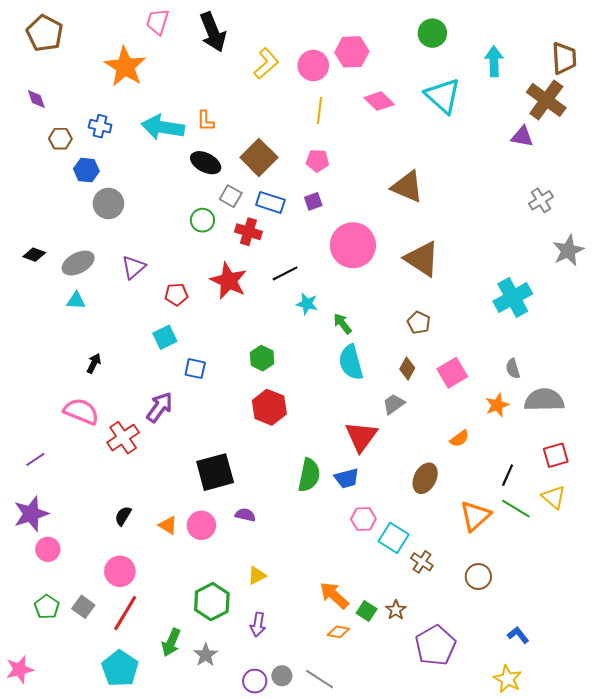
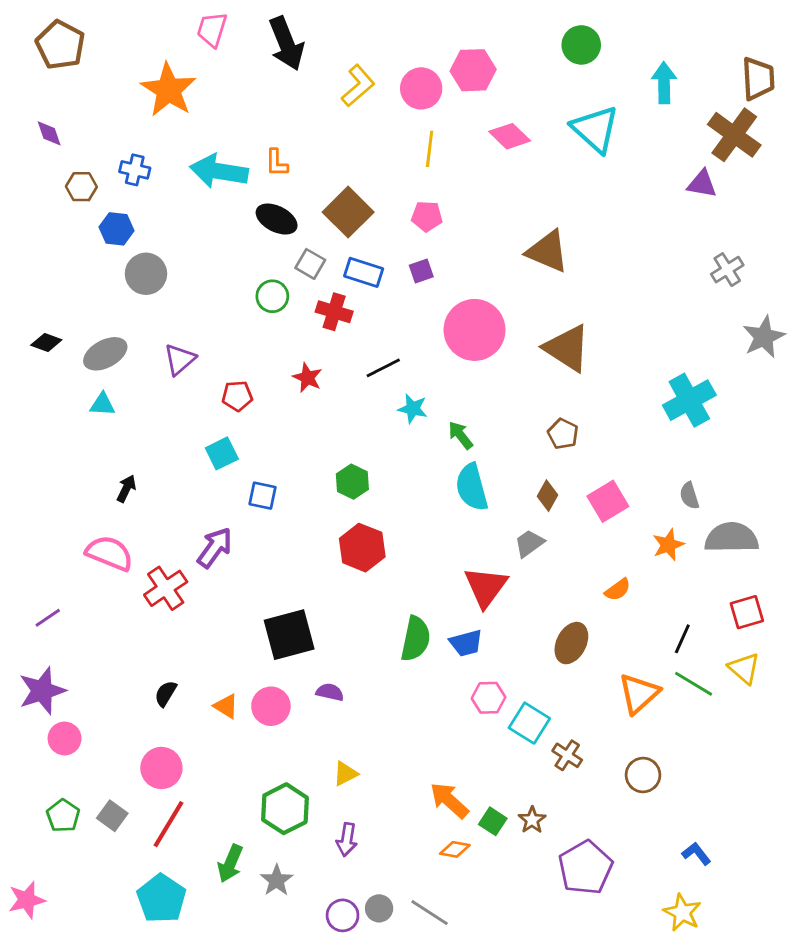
red star: (229, 281) -> (307, 378), size x0.6

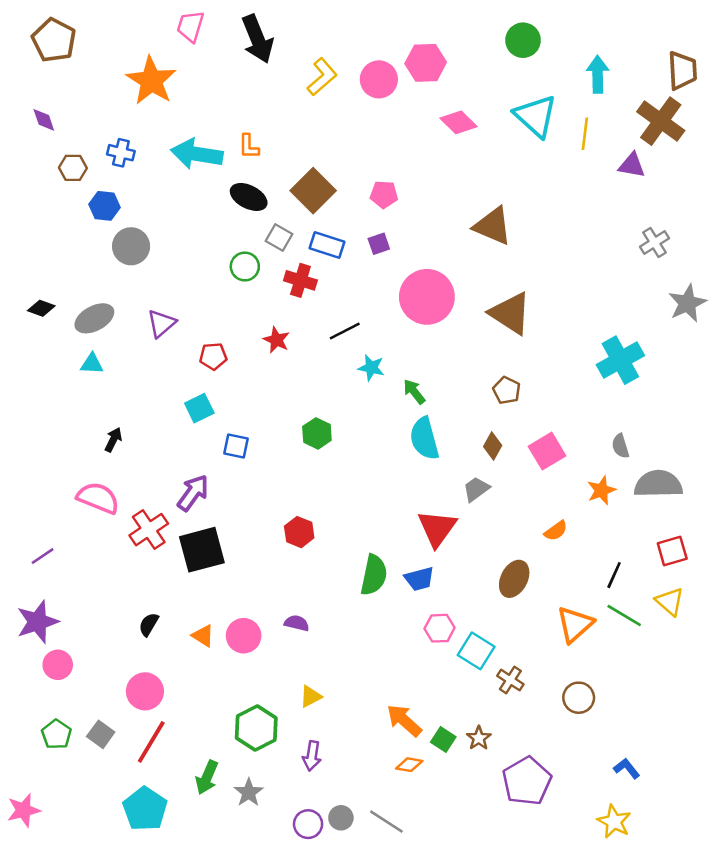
yellow line: (430, 149) -> (585, 134), moved
red hexagon: (362, 548) -> (299, 532), moved, size x0.7
black square: (289, 635) -> (202, 550), moved

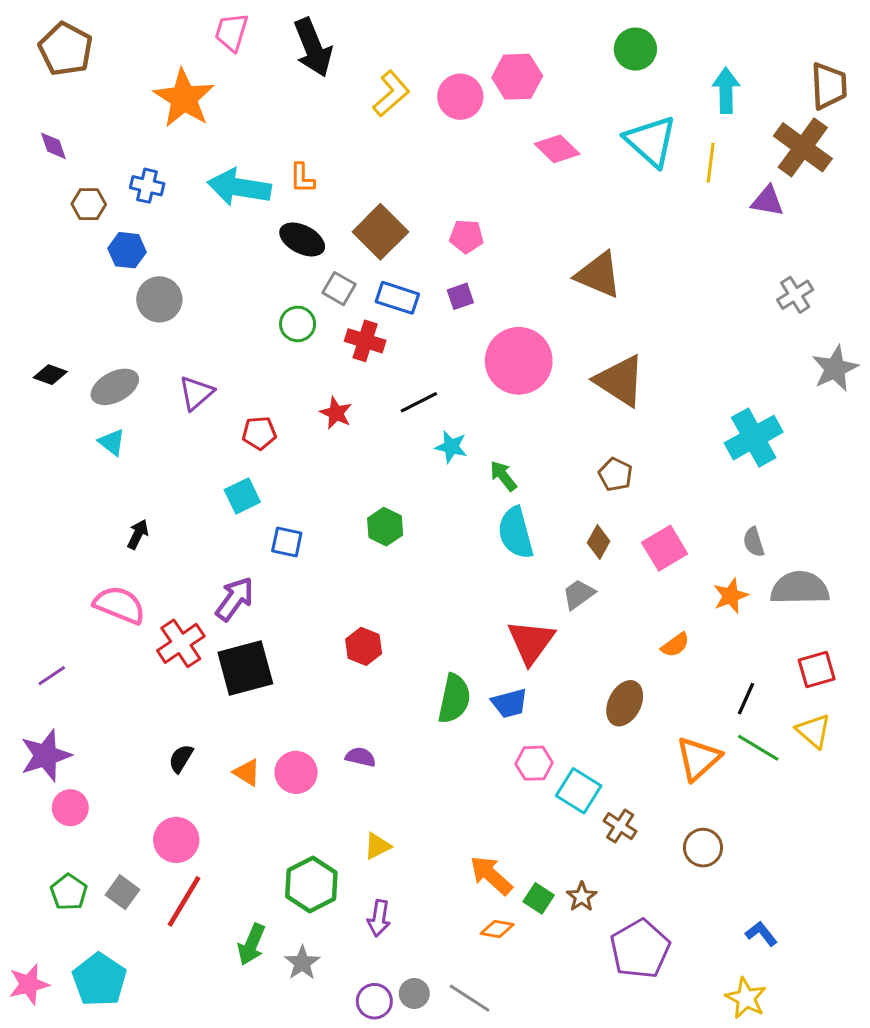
cyan triangle: (92, 364) -> (112, 442), turned 35
cyan pentagon: (145, 809) -> (99, 980), moved

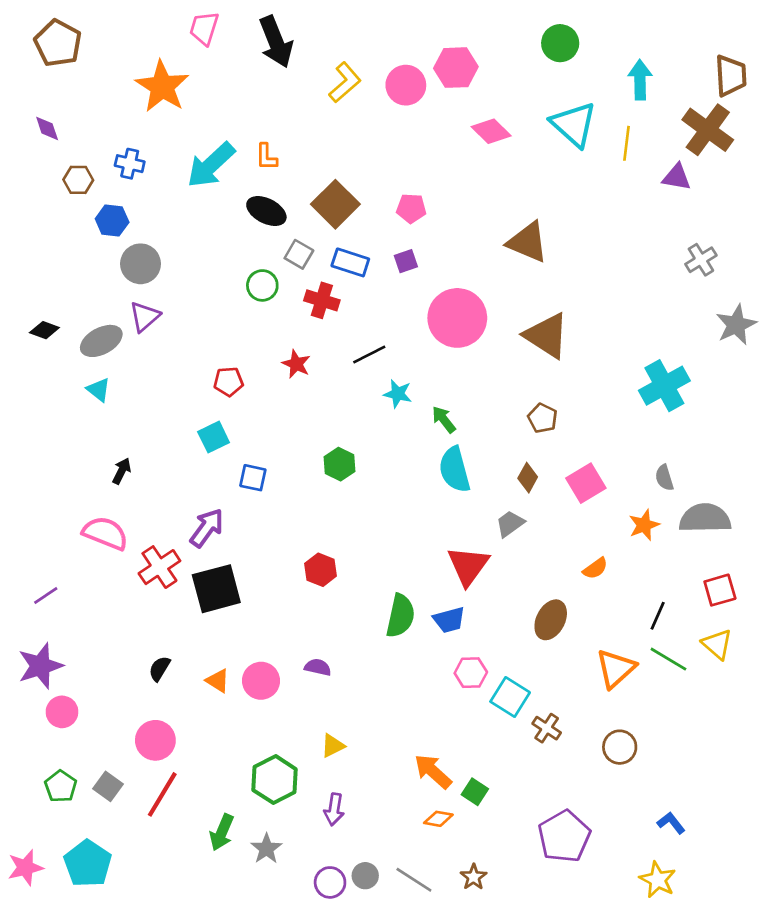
cyan arrow: (239, 187) -> (211, 165), turned -52
purple triangle: (196, 393) -> (145, 317), moved
brown star: (582, 897) -> (474, 877), moved

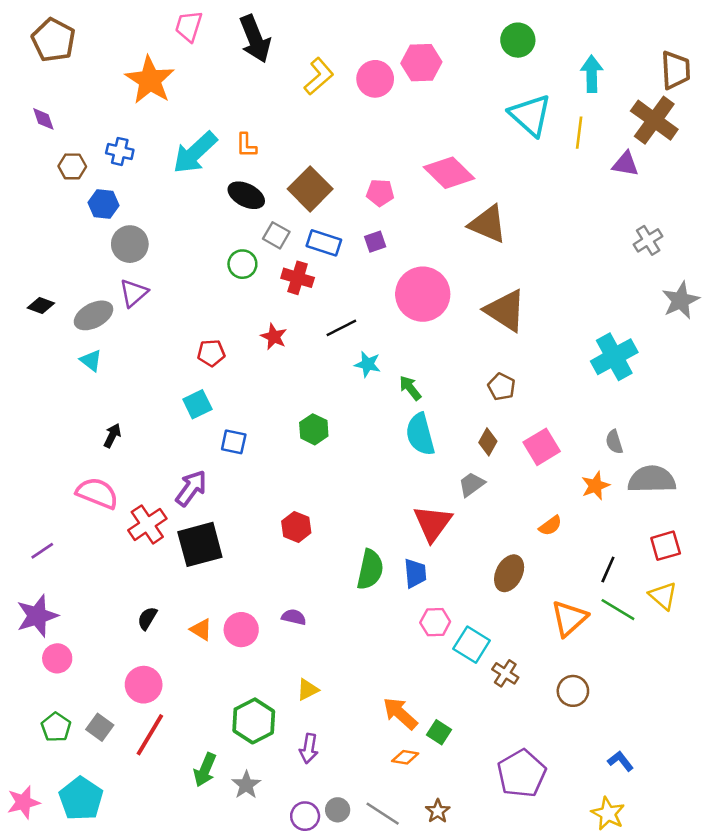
pink diamond: (491, 131) -> (449, 173), moved, size x1.4
blue trapezoid: (449, 620) -> (415, 573), turned -80

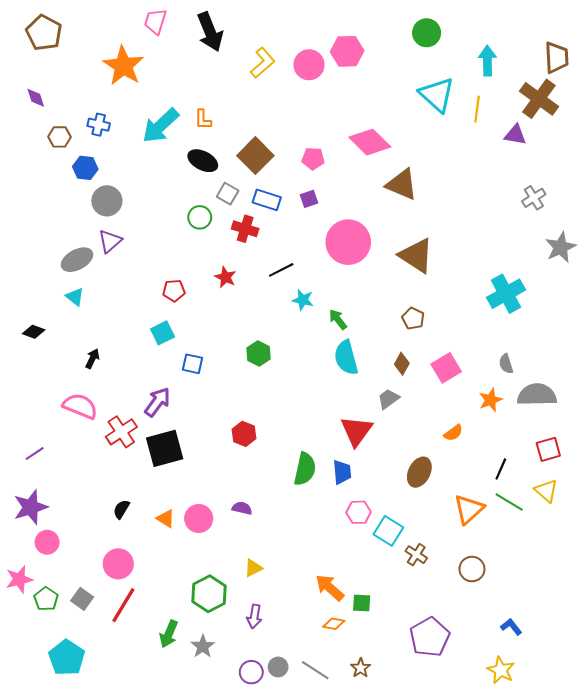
black diamond: (41, 305) -> (34, 332), moved
green square: (439, 732) -> (362, 603), turned -30
pink star: (23, 802) -> (19, 579), moved

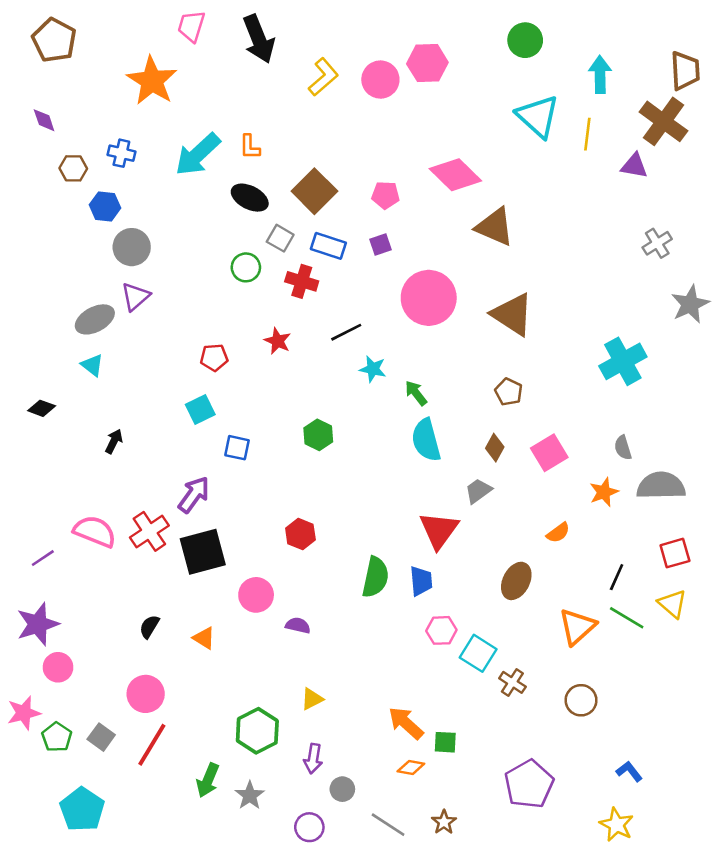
pink semicircle: (80, 406) -> (95, 531), moved
pink circle: (199, 518) -> (256, 595), moved
gray circle: (278, 667) -> (342, 789), moved

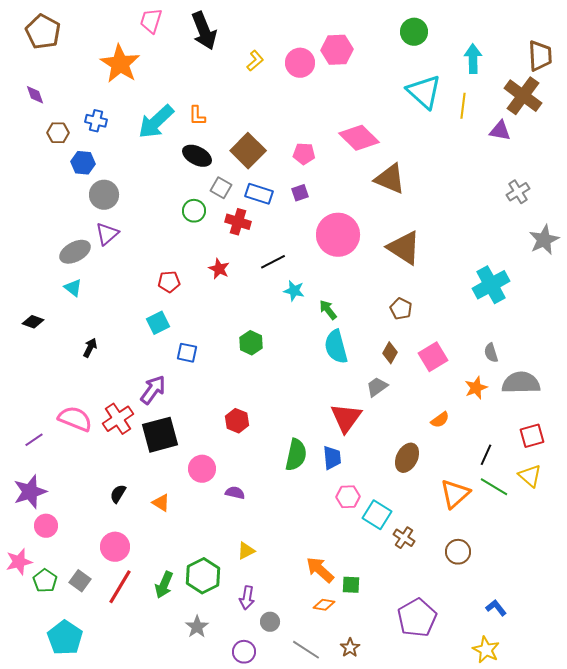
yellow L-shape: (323, 77) -> (255, 61), size x0.7
green arrow: (208, 780) -> (164, 585), moved

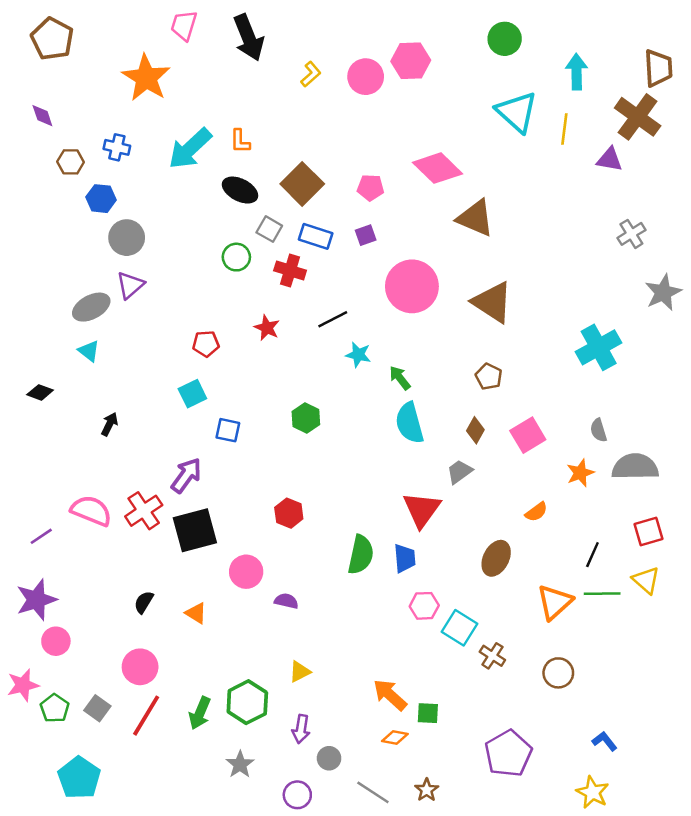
green line: (494, 487) -> (602, 594), turned -32

